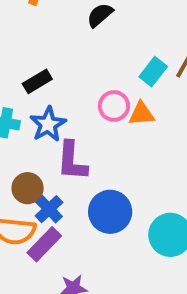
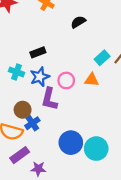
pink circle: (114, 106) -> (66, 80), moved
blue circle: (110, 212) -> (71, 143), moved
purple rectangle: (44, 244) -> (20, 155), moved

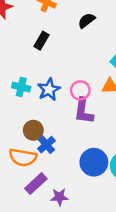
black rectangle: (38, 52) -> (41, 41), moved, turned -32
purple L-shape: (49, 99) -> (84, 111), moved

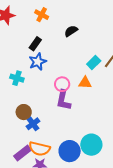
blue star: (49, 90) -> (38, 62), moved
orange semicircle: (23, 157) -> (39, 149), moved
blue circle: (94, 162) -> (70, 151), moved

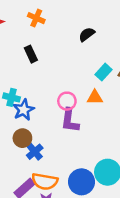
black semicircle: (71, 31) -> (87, 34), moved
black rectangle: (35, 44) -> (31, 54), turned -56
blue star: (38, 62) -> (24, 110), moved

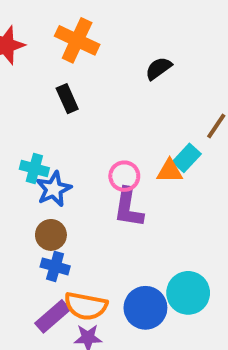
orange cross: (36, 18) -> (77, 40), size x1.5
cyan rectangle: (104, 72) -> (187, 158), moved
blue cross: (35, 152) -> (55, 266), moved, turned -35

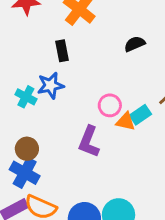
pink circle: (124, 176) -> (110, 105), moved
blue star: (54, 189) -> (51, 85), moved
blue cross: (55, 266) -> (25, 173), size x1.4

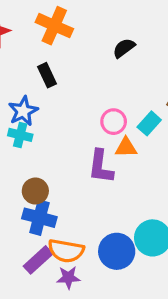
blue star: (51, 85) -> (23, 111), moved
orange triangle: (126, 122) -> (126, 147), moved

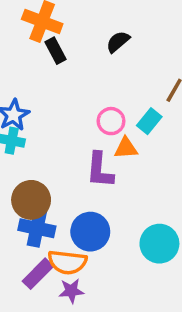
black rectangle: (47, 75) -> (55, 51), moved
brown circle: (35, 191) -> (31, 200), size x1.4
blue circle: (117, 251) -> (90, 232), moved

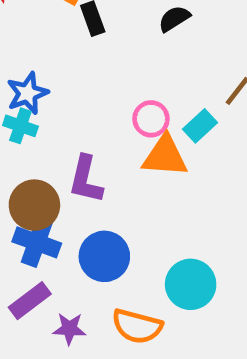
orange triangle: (126, 148) -> (165, 156), size x1.5
purple L-shape: (100, 170) -> (86, 179), moved
orange semicircle: (67, 262) -> (137, 326), moved

